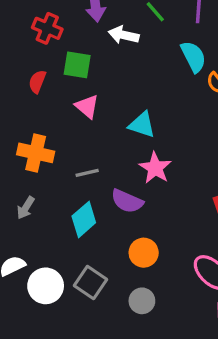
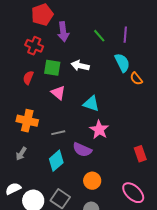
white arrow: (124, 35) -> (80, 66), moved

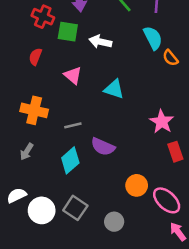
green square: (52, 68) -> (68, 32), moved
pink star: (99, 130) -> (162, 122), moved
orange circle: (92, 181) -> (137, 185), moved

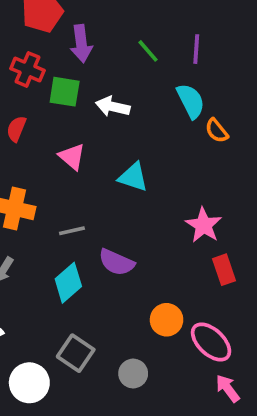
white circle: (42, 210) -> (29, 383), moved

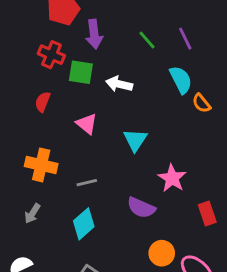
purple line: (196, 49) -> (185, 39), turned -30
cyan triangle: (133, 177) -> (135, 140), turned 45
pink star: (204, 225) -> (172, 178), moved
purple semicircle: (116, 262) -> (141, 208), moved

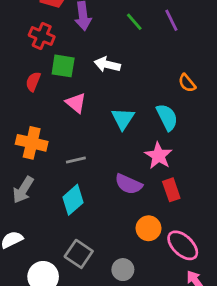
green square: (81, 72) -> (63, 66), moved
cyan semicircle: (181, 80) -> (167, 117), moved
gray arrow: (32, 213) -> (23, 190), size x1.4
red rectangle: (207, 213) -> (171, 190), moved

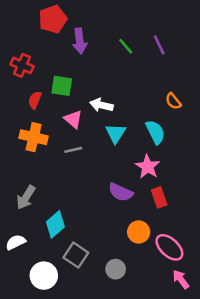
red cross: (42, 36) -> (22, 65), moved
white arrow: (107, 64) -> (101, 105), moved
orange cross: (32, 143) -> (34, 137), moved
gray line: (76, 160) -> (73, 150), moved
cyan diamond: (73, 200) -> (55, 224), moved

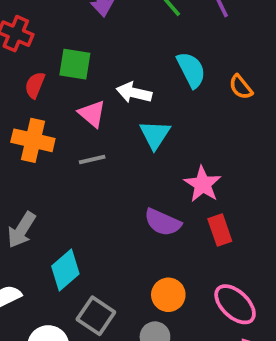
cyan semicircle: (155, 132) -> (191, 70), moved
orange circle: (139, 232) -> (168, 295), moved

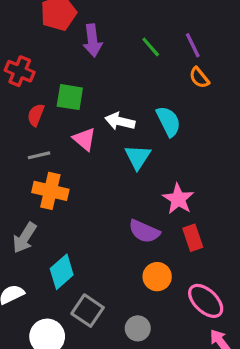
cyan semicircle: (191, 70) -> (168, 121), moved
orange semicircle: (241, 87) -> (199, 78), moved
orange cross: (33, 140) -> (50, 191), moved
gray line: (92, 159) -> (39, 155), moved
orange circle: (168, 295) -> (157, 277), moved

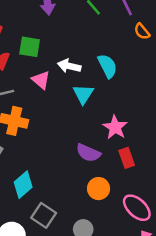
orange semicircle: (199, 78) -> (142, 31), moved

